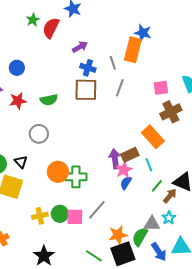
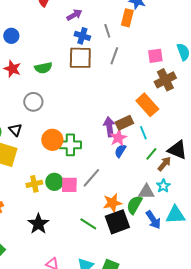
orange rectangle: (133, 50) -> (127, 18), size x0.7
red star: (18, 101) -> (12, 69), turned 30

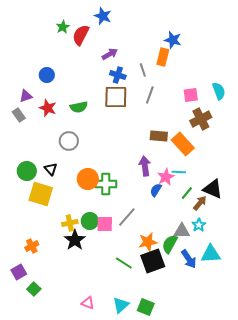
brown rectangle: (124, 123) -> (159, 136), moved, turned 30
cyan line: (143, 133) -> (179, 172), turned -64
pink star: (118, 138) -> (166, 177), moved
black star: (38, 224) -> (75, 240), moved

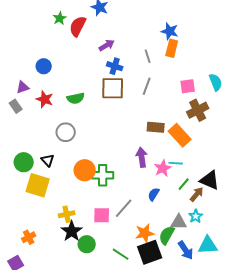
orange rectangle: (163, 57) -> (172, 48), moved
gray line: (143, 70) -> (148, 56), moved
blue semicircle: (156, 190) -> (154, 194), moved
green circle: (90, 221) -> (87, 244), moved

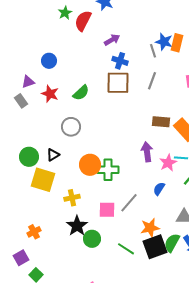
blue star: (170, 31) -> (164, 42), moved
green semicircle: (76, 98) -> (81, 93), turned -30
black triangle: (48, 160) -> (53, 155), turned 40
yellow cross: (67, 214) -> (72, 198), moved
green semicircle: (167, 235) -> (172, 243), moved

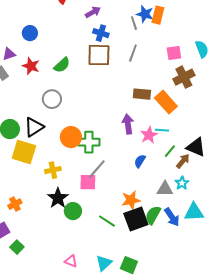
black triangle: (53, 155) -> (34, 127), size x1.5
gray line: (129, 203) -> (97, 169), moved

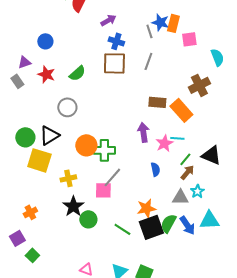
pink square: (174, 53) -> (189, 39), moved
blue semicircle: (140, 161) -> (155, 169), turned 136
brown arrow: (183, 161) -> (187, 172), moved

